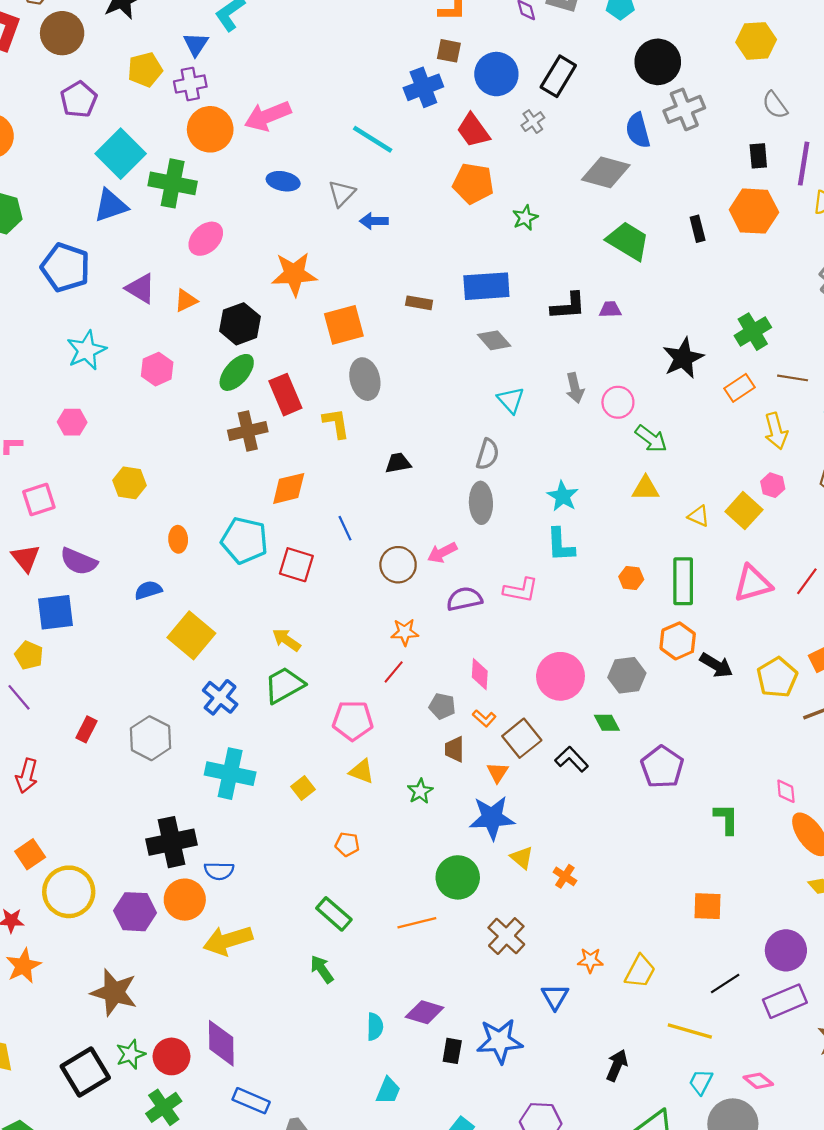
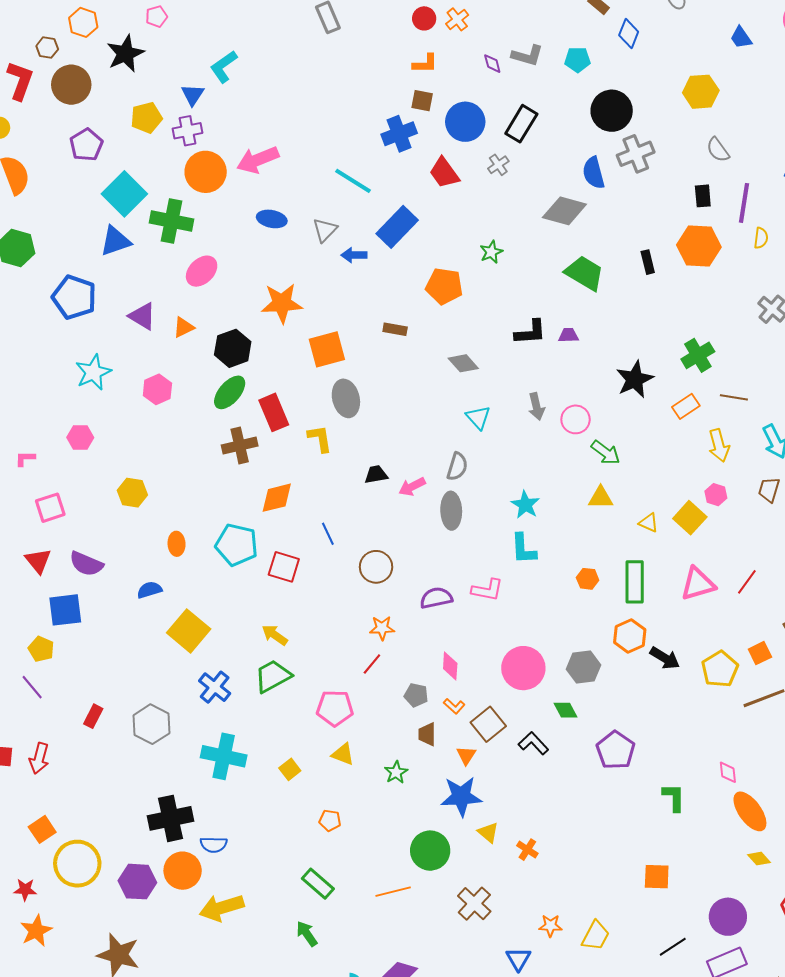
orange pentagon: (473, 183) -> (444, 286), moved
blue rectangle: (486, 286) -> (397, 227), moved, turned -42
pink arrow: (442, 553) -> (412, 487), moved

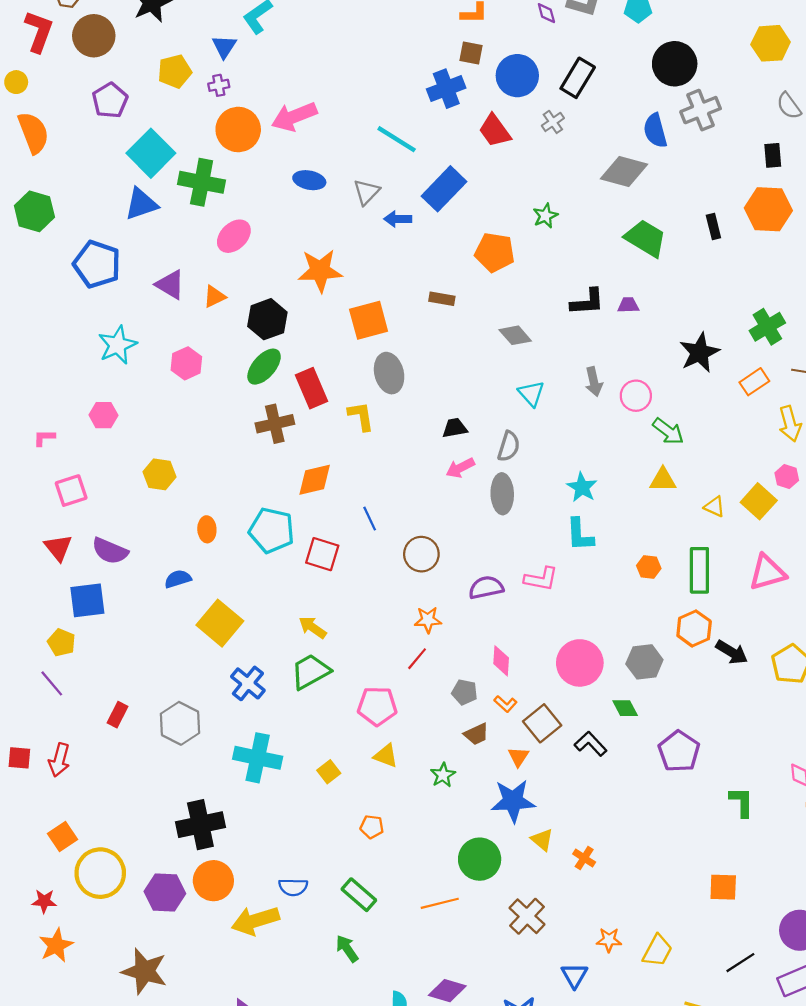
purple cross: (188, 131) -> (219, 85), size x0.7
black trapezoid: (376, 475) -> (455, 428), moved
brown trapezoid: (427, 734) -> (476, 734), turned -115
blue semicircle: (214, 845) -> (293, 887), moved

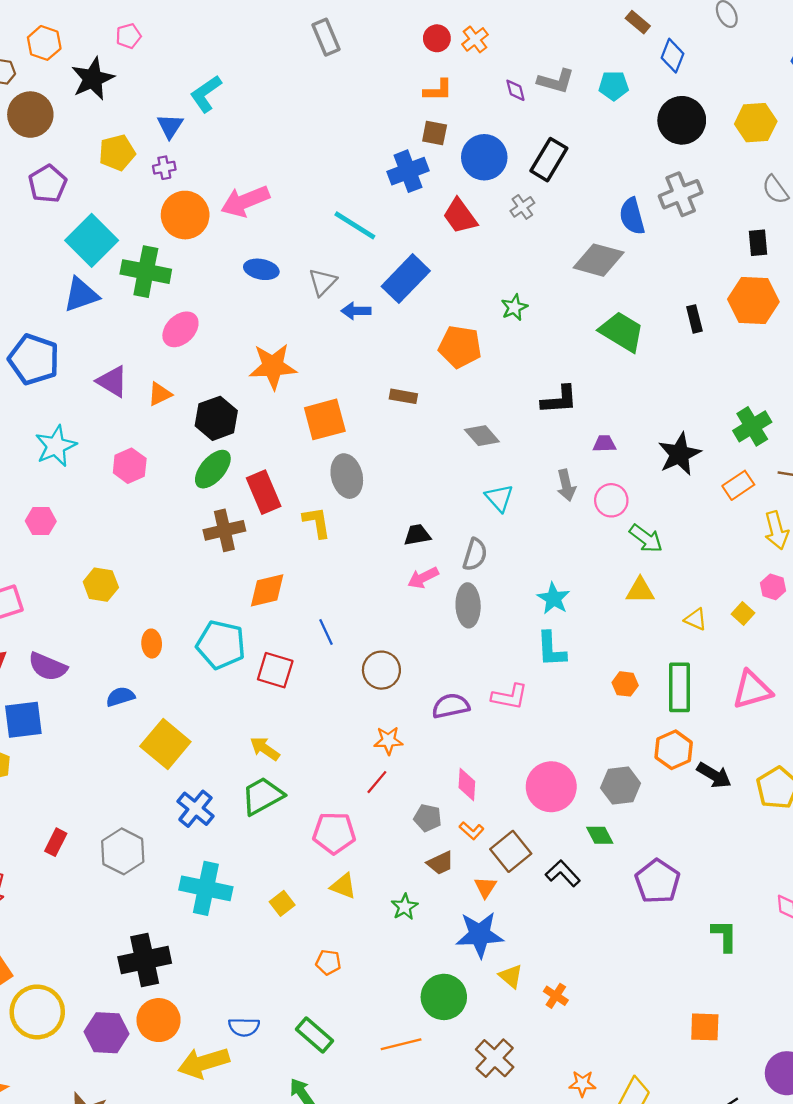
black circle: (675, 64) -> (682, 120), moved
purple trapezoid: (628, 305) -> (604, 444), moved
yellow square: (759, 501) -> (743, 613), size x0.6

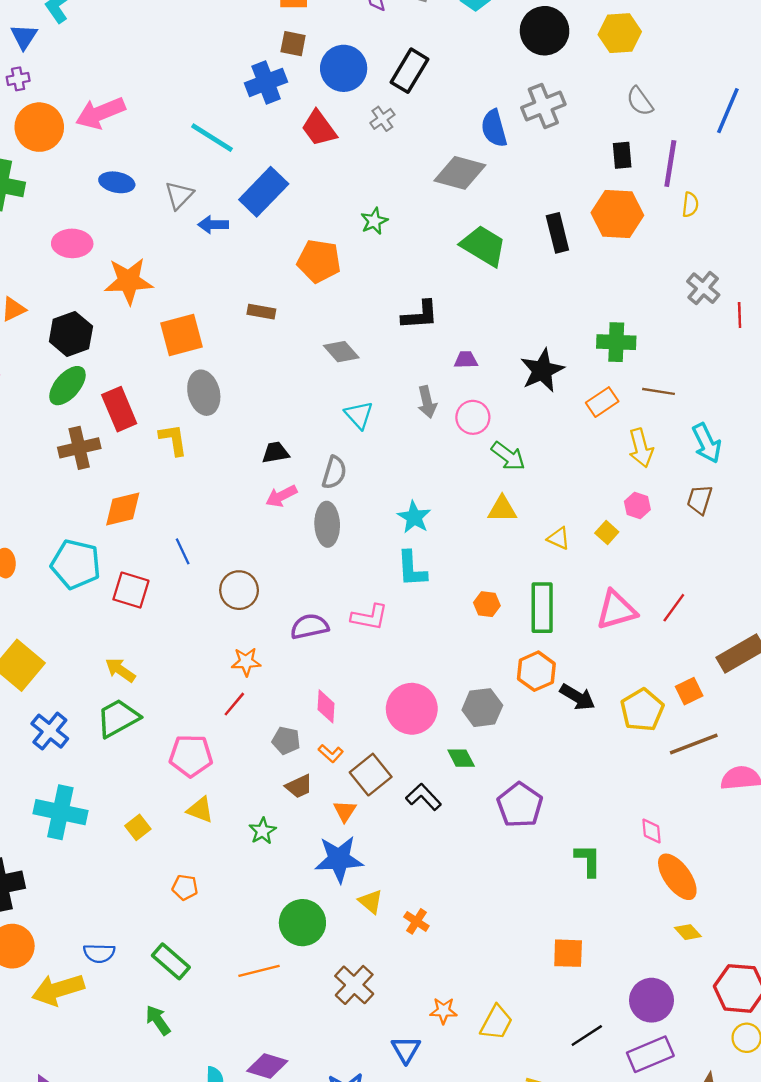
black rectangle: (694, 319) -> (557, 233), size x1.4
pink ellipse: (180, 329) -> (72, 243), moved, turned 45
green cross: (752, 426) -> (616, 342), turned 33

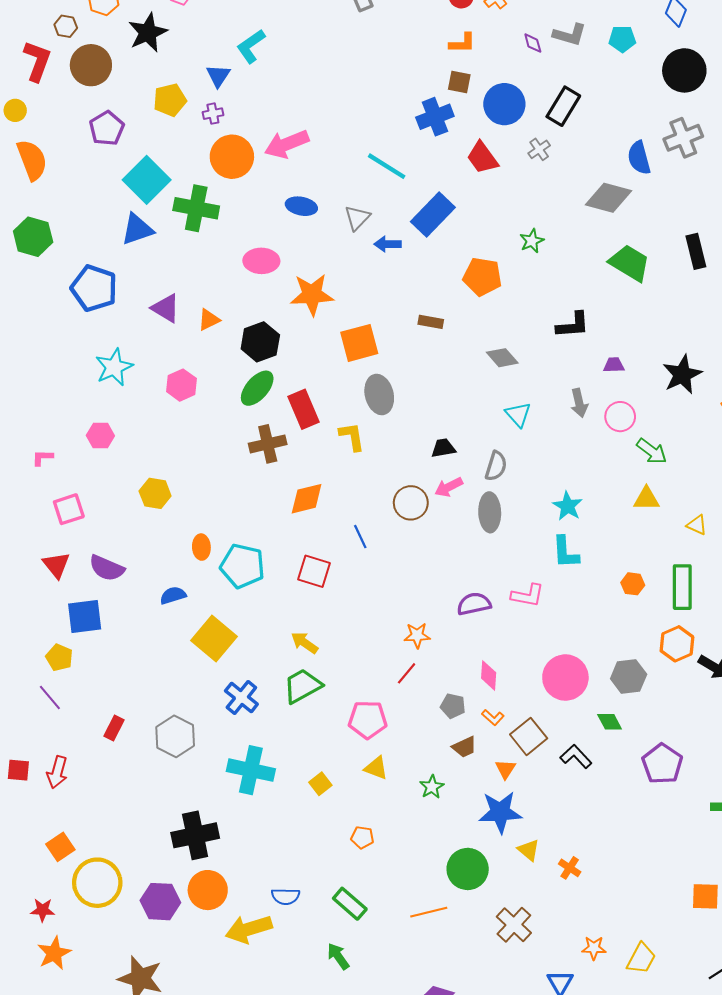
cyan pentagon: (76, 564) -> (242, 566), moved
brown circle: (239, 590) -> (411, 503), moved

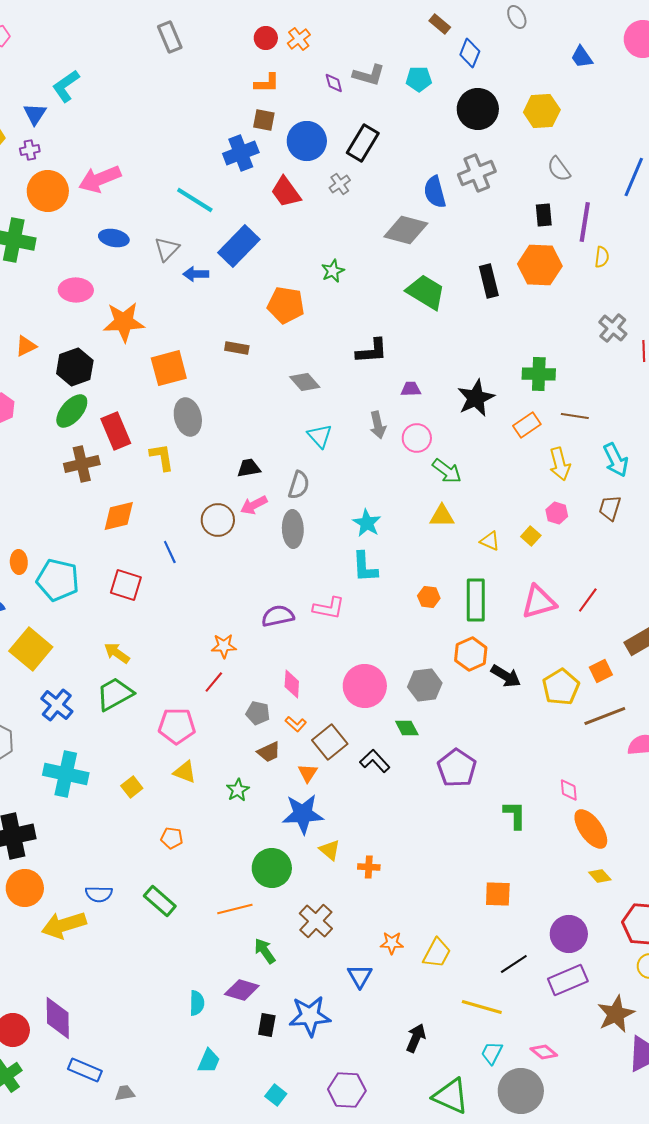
orange cross: (570, 868) -> (369, 867), turned -30
green arrow: (338, 956) -> (265, 951), moved

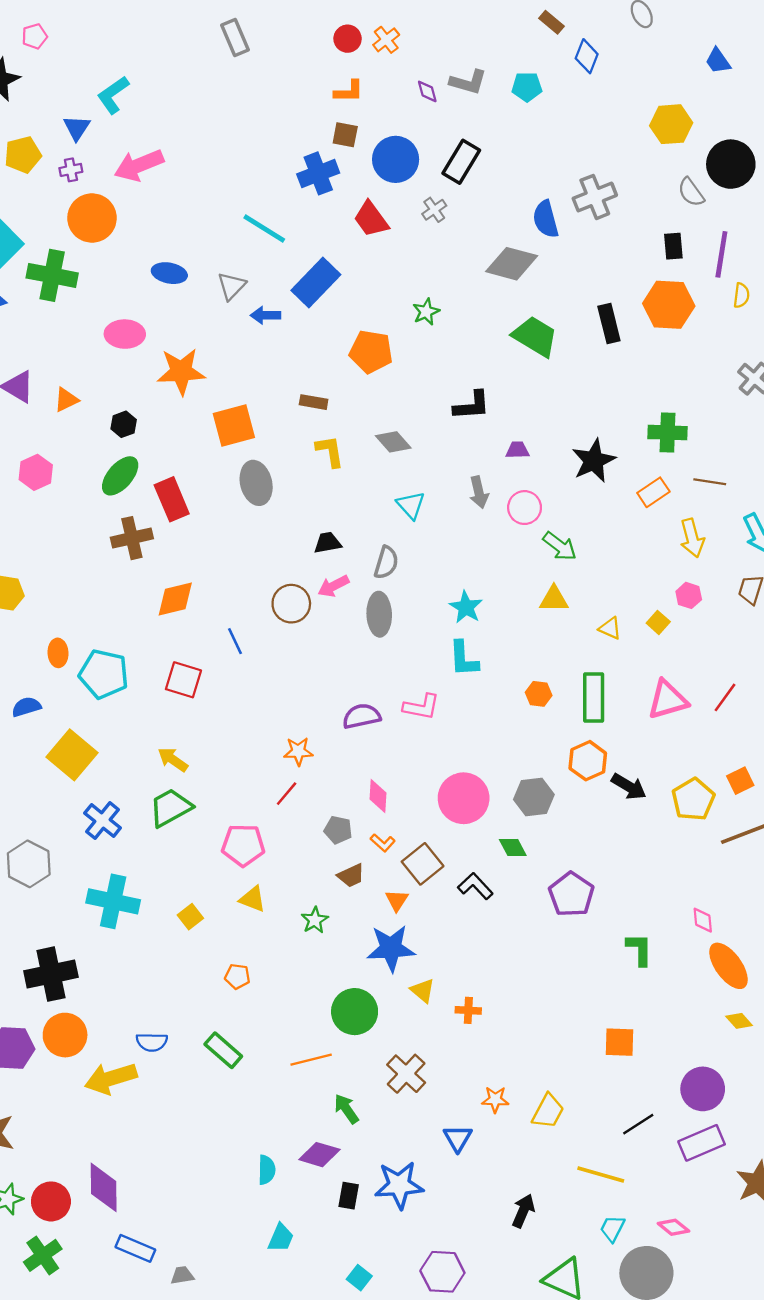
black circle: (478, 109) -> (731, 164), moved
pink arrow: (100, 179) -> (139, 165), moved
black hexagon: (75, 367) -> (124, 424), size x0.6
yellow L-shape: (162, 457) -> (330, 451), moved

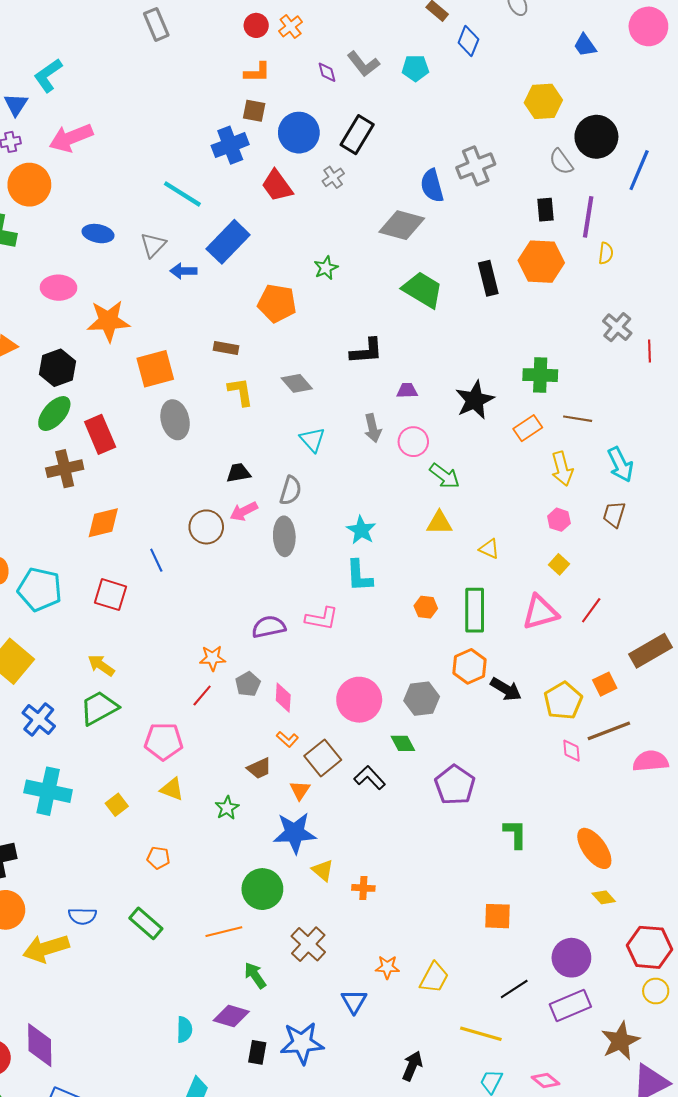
gray L-shape: (468, 82) -> (363, 64), turned 36
black hexagon: (124, 424) -> (57, 368), size x1.6
yellow square: (658, 622) -> (559, 564), moved
gray pentagon: (338, 830) -> (248, 684), moved, turned 30
pink diamond: (703, 920) -> (571, 751), moved

